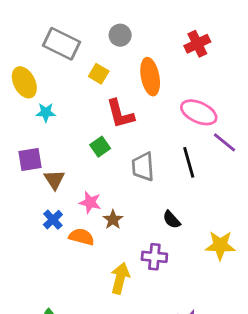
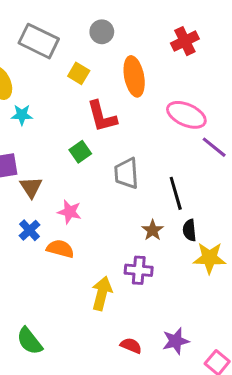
black line: (189, 162) -> (176, 193), moved
brown star: (113, 220) -> (153, 230), moved
black semicircle: (172, 220) -> (189, 230), moved, turned 36

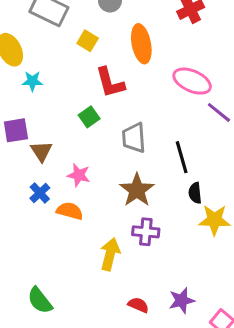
brown star: (153, 230) -> (137, 190), moved, size x1.6

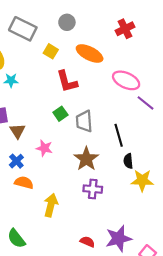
orange ellipse: (141, 44) -> (90, 53), turned -52
green square: (89, 117) -> (60, 114), moved
orange semicircle: (70, 211) -> (24, 183), moved
yellow arrow: (110, 254) -> (51, 205), moved
purple star: (182, 300) -> (119, 238), size x1.4

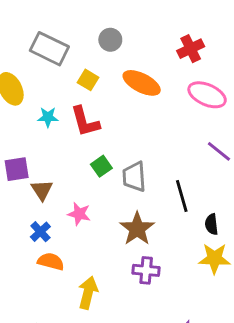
cyan star: (11, 80) -> (48, 117), moved
pink ellipse: (126, 80) -> (207, 95), moved
red L-shape: (67, 81) -> (85, 122), moved
black semicircle: (128, 161) -> (212, 224), moved

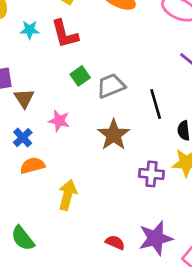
gray trapezoid: (134, 177) -> (111, 86), turned 72
orange semicircle: (51, 261) -> (32, 166), turned -30
purple cross: (146, 270) -> (151, 174), moved

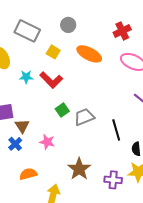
red L-shape: (65, 34) -> (51, 80), turned -30
brown star: (114, 135) -> (79, 169), moved
blue cross: (23, 138) -> (15, 144), moved

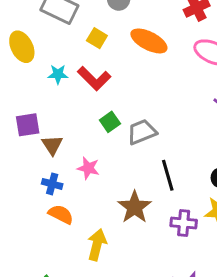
black line: (116, 130) -> (168, 175), moved
blue cross: (15, 144) -> (52, 184), moved, turned -32
orange semicircle: (28, 174) -> (61, 214), turned 42

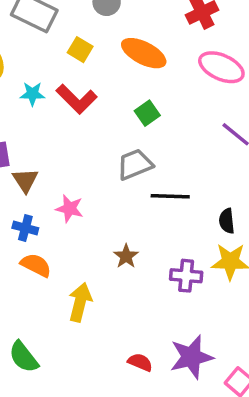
green square: (110, 122) -> (147, 113), moved
black line: (168, 175) -> (170, 196), moved, turned -72
brown star: (135, 207) -> (126, 256), size x0.6

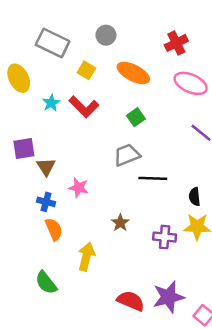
cyan star: (32, 94) -> (51, 103), turned -30
orange semicircle: (36, 265) -> (54, 229), turned 40
green semicircle: (24, 357) -> (46, 283), moved
red semicircle: (140, 362) -> (131, 301), size x1.5

